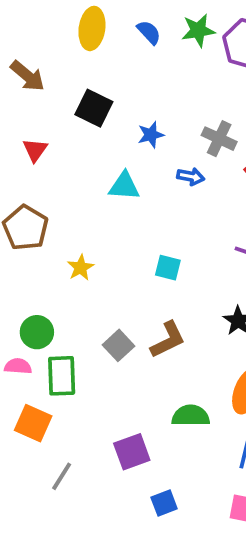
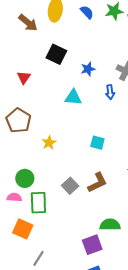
brown arrow: (27, 76) -> (28, 23), moved
blue arrow: (191, 177) -> (110, 92), turned 72
purple square: (132, 452) -> (92, 245), moved

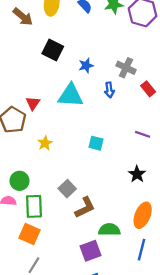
red triangle: (24, 77) -> (33, 103), moved
cyan triangle: (73, 97) -> (71, 95), size x1.4
brown L-shape: (97, 183) -> (85, 207), moved
orange square: (23, 229) -> (29, 234), moved

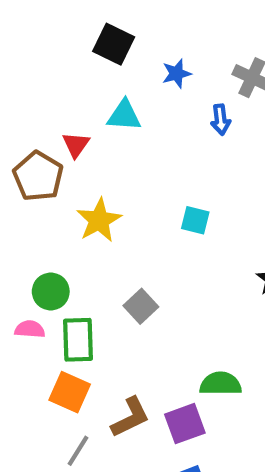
cyan triangle: (71, 95) -> (124, 115), moved, size x0.7
yellow star: (45, 143) -> (99, 220), size x1.5
brown L-shape: (85, 207) -> (130, 417), moved

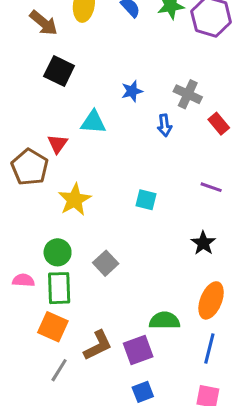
black square: (114, 44) -> (59, 71), moved
green circle: (51, 292) -> (58, 252), moved

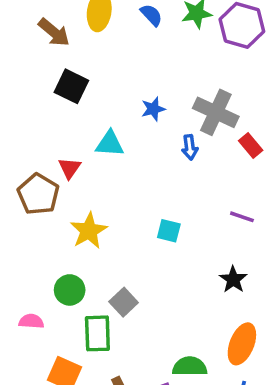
gray cross: (188, 94) -> (216, 112), size x1.4
green rectangle: (59, 288) -> (97, 333), moved

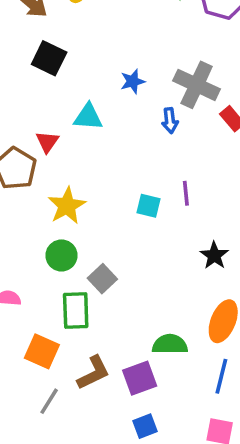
purple line: (242, 217) -> (186, 193), moved, turned 65
green circle: (70, 290) -> (61, 255), moved

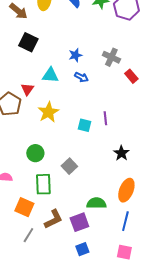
gray cross: (197, 85) -> (111, 57), size x0.7
blue arrow: (170, 120) -> (81, 77), moved, turned -56
yellow star: (67, 206) -> (48, 112), moved
gray square: (102, 279) -> (69, 166), moved

